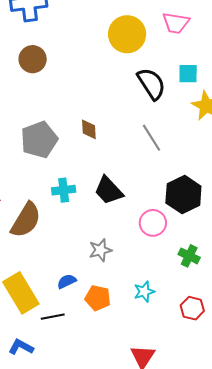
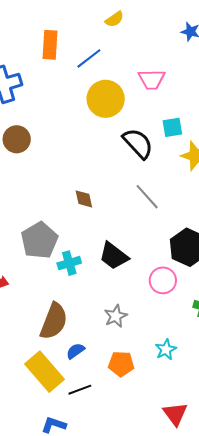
gray pentagon: (39, 140) -> (39, 240), moved
brown semicircle: (26, 220) -> (54, 321), moved
blue semicircle: (67, 281) -> (75, 351), moved

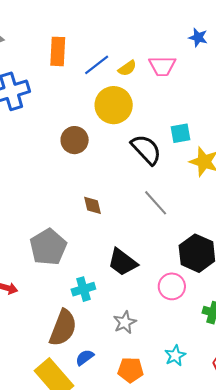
yellow semicircle: (115, 19) -> (127, 68), moved
pink trapezoid: (152, 79) -> (162, 66), moved
brown circle: (17, 139) -> (75, 140), moved
cyan cross: (69, 263) -> (83, 289), moved

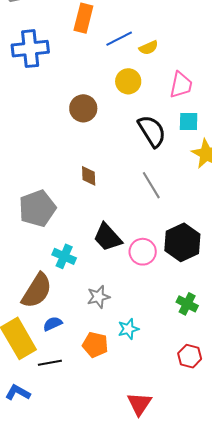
pink trapezoid: (162, 66) -> (181, 85), moved, turned -88
yellow circle: (114, 105) -> (128, 81), size x0.7
pink circle: (172, 286) -> (143, 252), moved
cyan cross: (83, 289) -> (64, 256), turned 30
cyan star: (175, 356) -> (128, 329), moved

